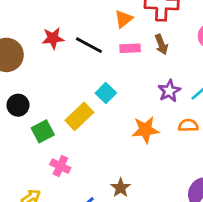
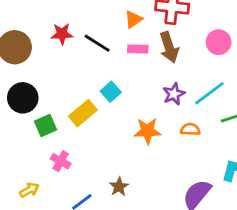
brown arrow: (161, 44) -> (169, 47), size x1.5
black circle: (18, 105) -> (23, 98), size x1.4

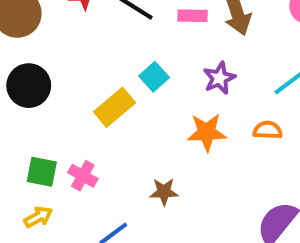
purple star: (174, 94) -> (219, 78), moved
green square: (46, 126) -> (42, 172), moved, turned 35
brown star: (119, 187) -> (164, 192), moved, turned 30

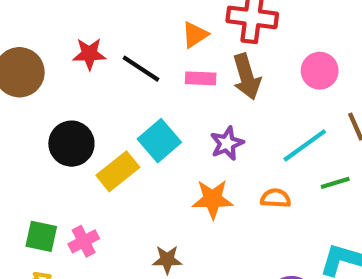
cyan square: (154, 77) -> (159, 141), size x1.4
black circle: (29, 86) -> (71, 144), moved
pink cross: (83, 176) -> (84, 241), turned 32

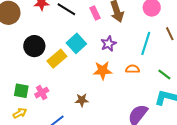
pink rectangle: (201, 78) -> (95, 13), turned 64
cyan line: (305, 145) -> (146, 43), turned -35
green line: (335, 183) -> (164, 75), moved, turned 56

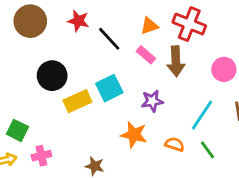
pink rectangle: (95, 13) -> (146, 55), turned -40
green line: (164, 75) -> (207, 150), moved
pink cross: (42, 93) -> (41, 156), moved

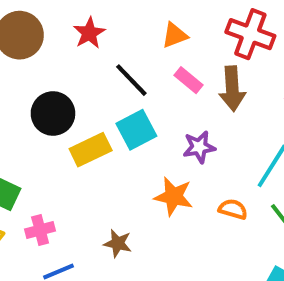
red star: (78, 21) -> (89, 33), turned 30
orange triangle: (149, 26) -> (175, 35), moved
black line: (109, 39) -> (131, 80), moved

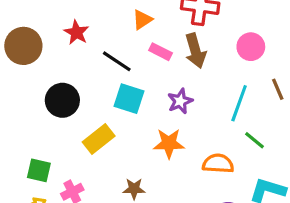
cyan square: (136, 130) -> (129, 99), turned -32
yellow rectangle: (91, 150) -> (99, 139), moved
orange semicircle: (233, 209) -> (218, 164), moved, size x1.4

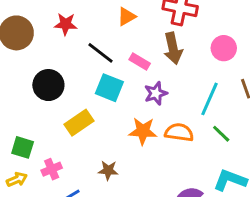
red star: (76, 32) -> (66, 24), turned -30
pink rectangle: (161, 52) -> (140, 61), moved
orange semicircle: (218, 164) -> (179, 132), moved

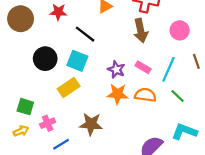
pink rectangle: (140, 61) -> (143, 67), moved
cyan square: (109, 88) -> (77, 61), moved
purple star: (156, 93) -> (116, 70), moved, turned -30
brown star: (108, 170) -> (91, 124), size x1.5

